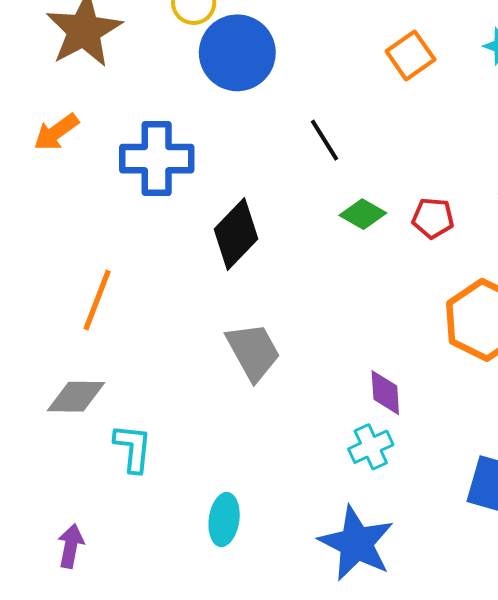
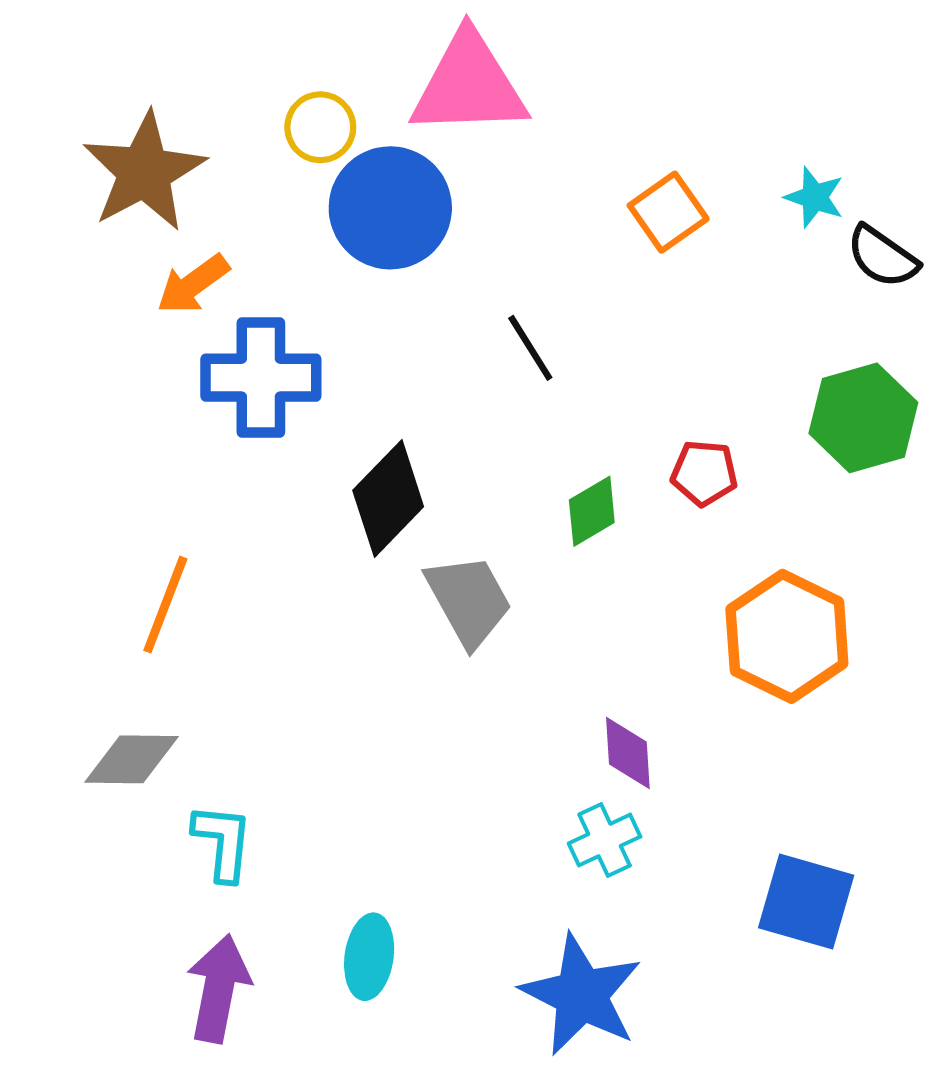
orange arrow: (56, 132) -> (193, 284), moved
green diamond: (363, 214) -> (592, 511), moved, turned -60
gray trapezoid: (253, 352) -> (469, 600), moved
purple arrow: (71, 546) -> (218, 988), moved, size x1.5

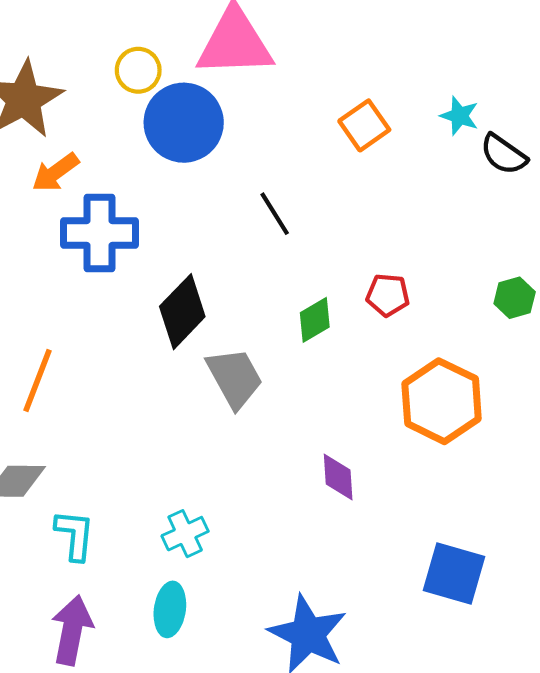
green hexagon: (863, 418) -> (515, 298), moved, size x0.6
cyan cross: (605, 840) -> (185, 534), moved

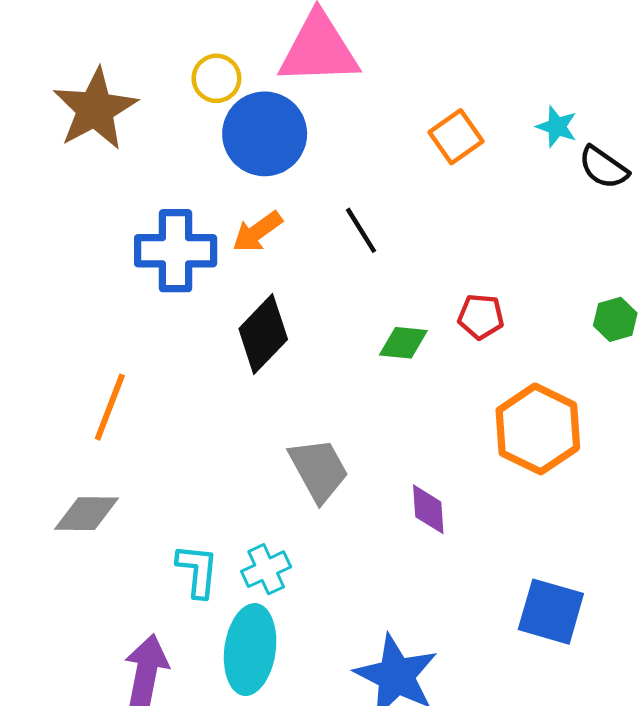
orange arrow: (55, 172) -> (257, 232), moved
green diamond: (315, 320) -> (403, 343), turned 36
gray trapezoid: (235, 378) -> (319, 470), moved
cyan L-shape: (75, 535) -> (197, 571), moved
cyan ellipse: (170, 609) -> (250, 650), size x1.5

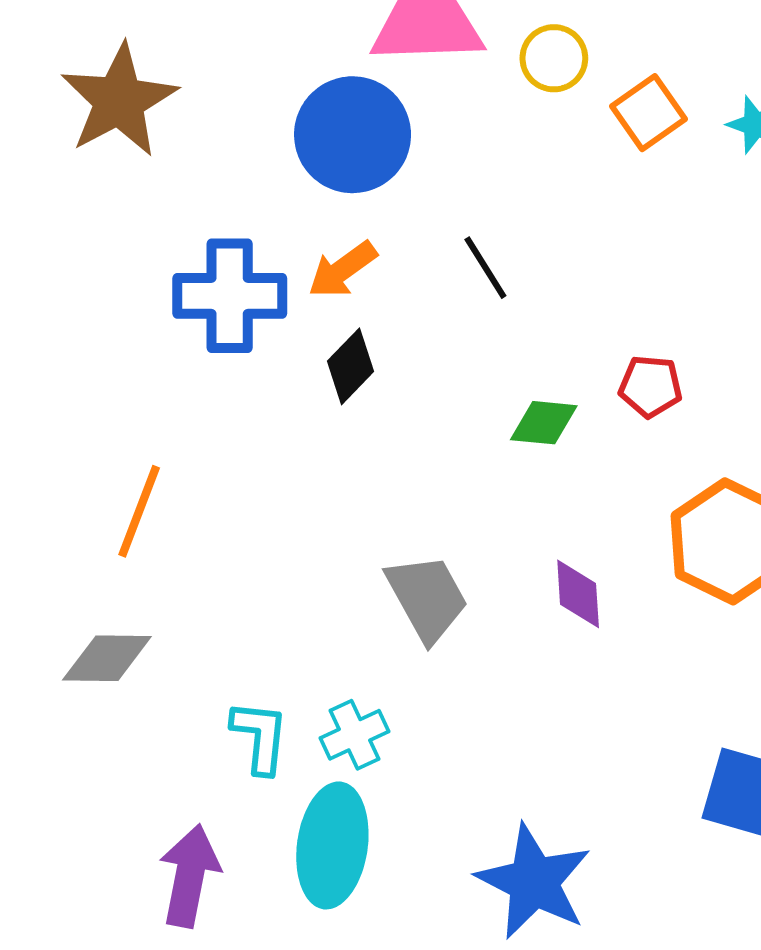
yellow circle: (216, 78) -> (554, 58), moved
orange square: (456, 137) -> (649, 113), moved
black diamond: (263, 334) -> (351, 366), moved, size x0.7
purple diamond: (428, 509) -> (578, 594), moved

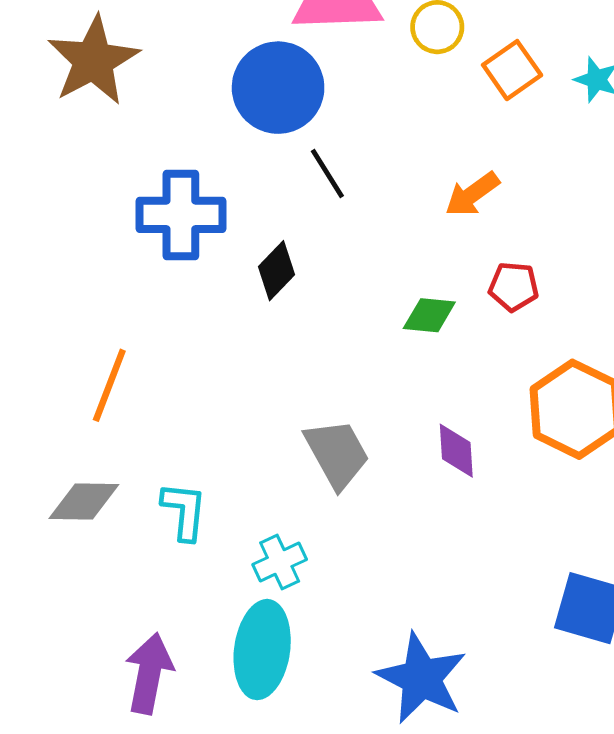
black line: (485, 268) -> (327, 174), moved
orange arrow: (342, 270) -> (472, 194), moved
cyan L-shape: (260, 737) -> (184, 511), moved

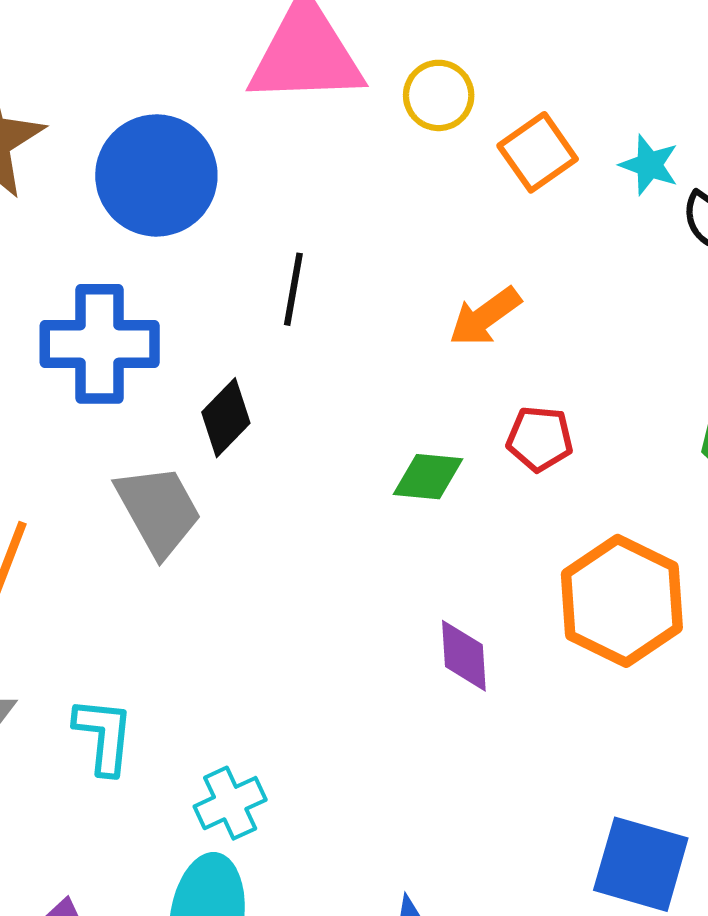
blue circle: (278, 88) -> (156, 175), moved
black line: (327, 174) -> (293, 289), turned 42
gray trapezoid: (337, 454) -> (159, 510), moved

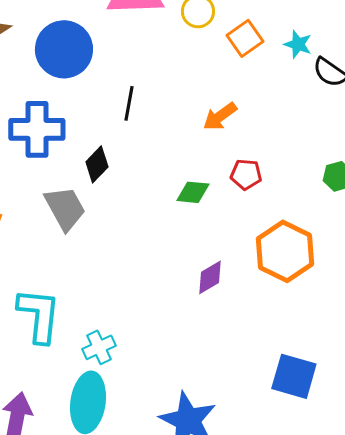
purple diamond: (464, 656) -> (210, 277), turned 63
cyan L-shape: (104, 736) -> (39, 315), size x1.5

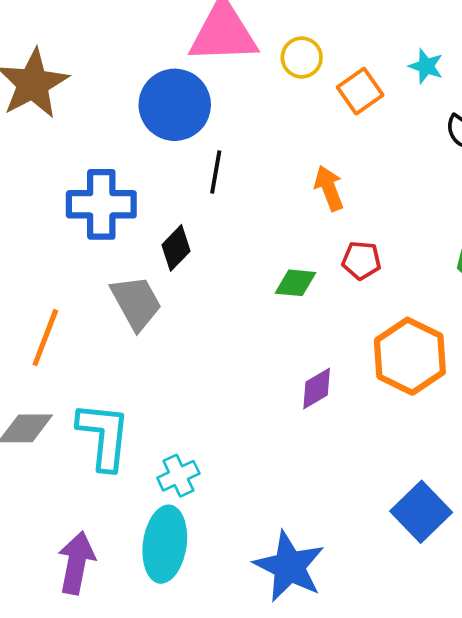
cyan star: (298, 44) -> (426, 66), moved
blue circle: (64, 49) -> (175, 105), moved
orange arrow: (220, 116) -> (329, 188), turned 105
blue square: (294, 376) -> (421, 512), turned 30

